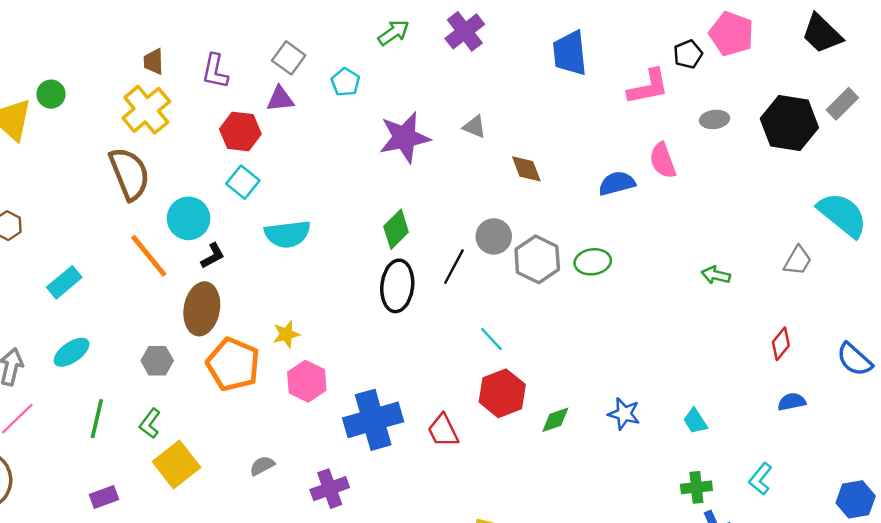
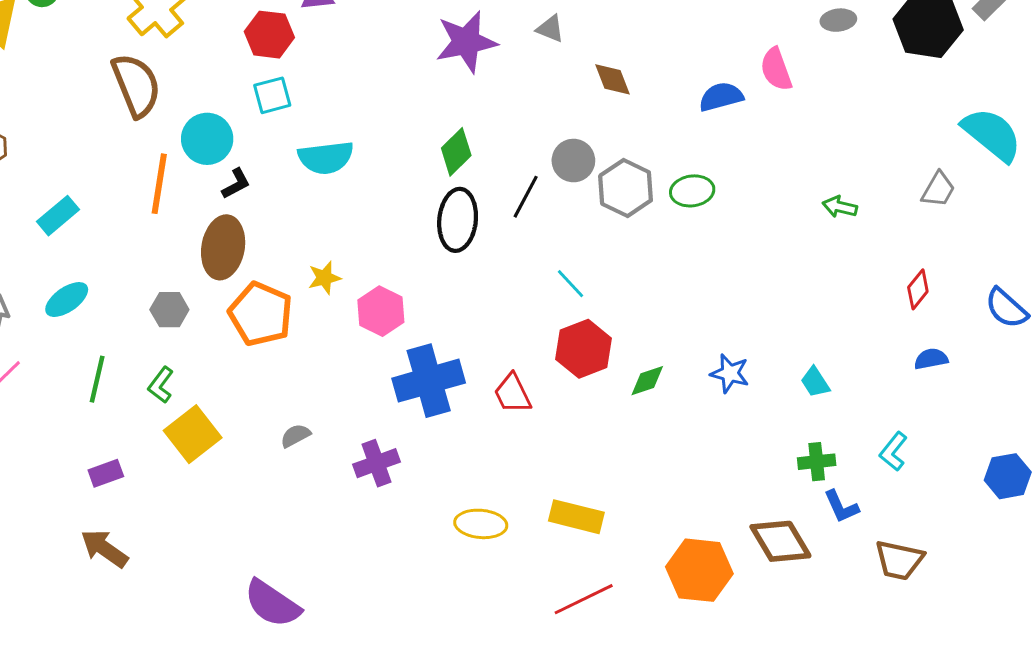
cyan square: (243, 182) -> (272, 95), turned 36
orange line: (149, 256) -> (159, 184), turned 48
pink hexagon: (307, 381) -> (381, 311), moved

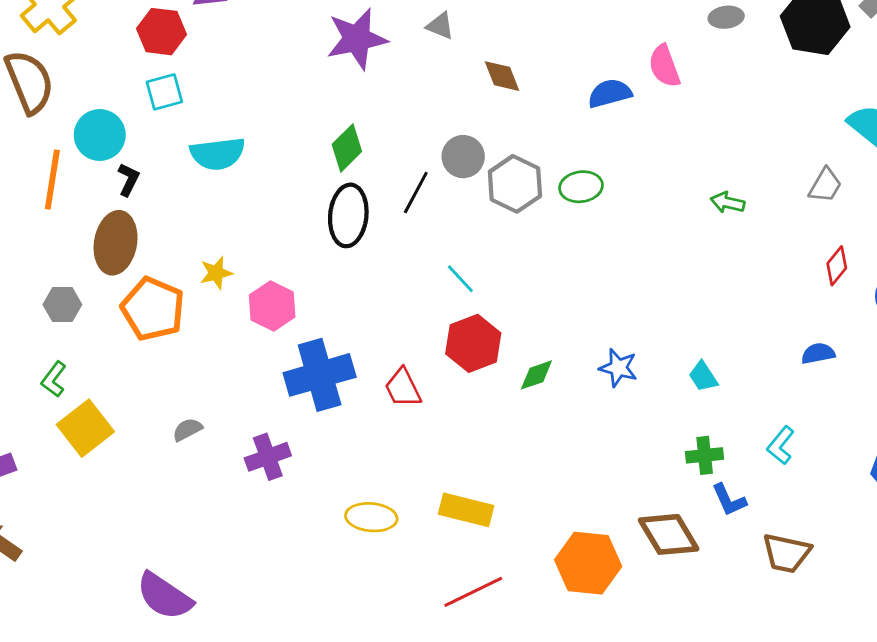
black L-shape: (236, 184) -> (128, 180), turned -36
red diamond: (918, 289) -> (837, 266), moved

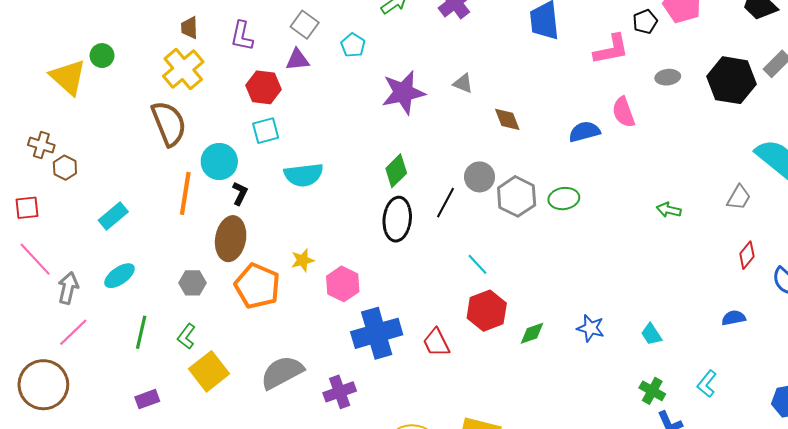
gray semicircle: (187, 430) -> (282, 372), size x2.0
green cross: (705, 455) -> (652, 391), turned 35

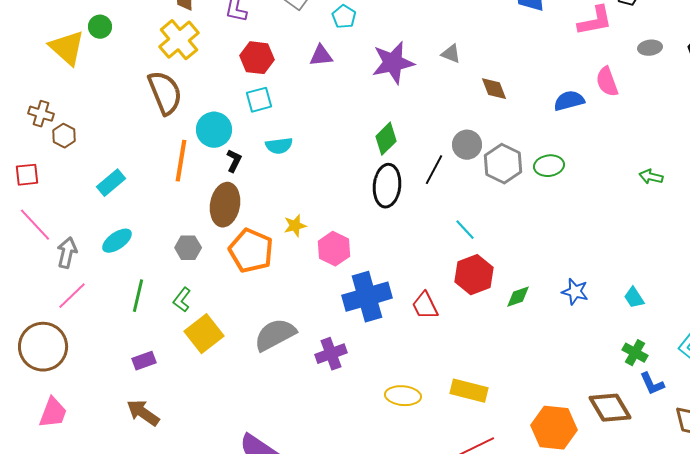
purple triangle: (297, 60) -> (321, 56), moved
cyan semicircle: (304, 175) -> (279, 146), moved, size x0.7

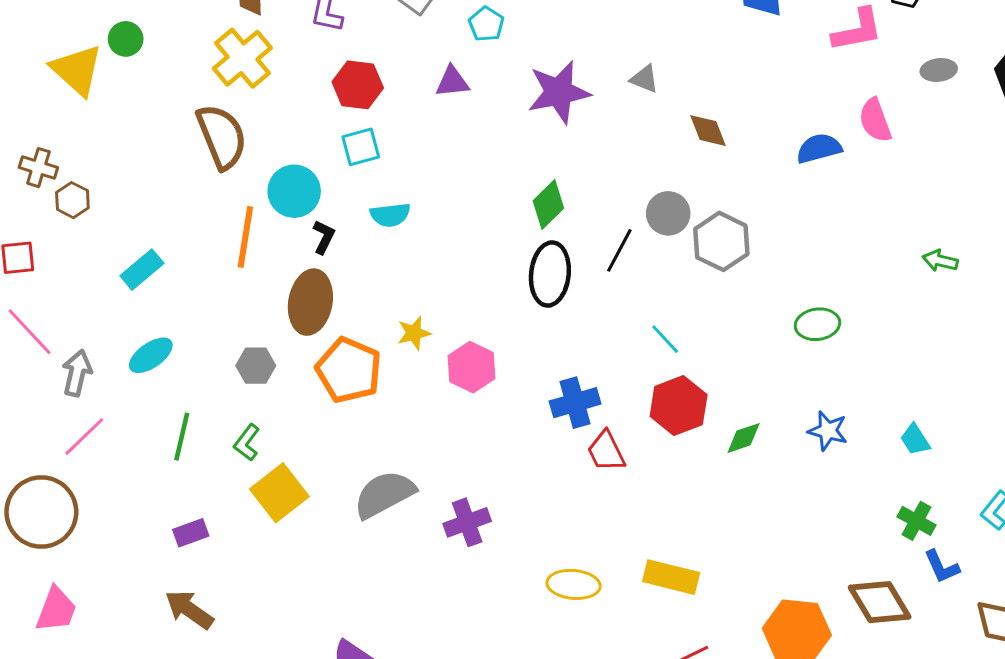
green ellipse: (549, 166) -> (817, 324), moved
blue cross: (367, 297) -> (575, 403), moved, size x0.7

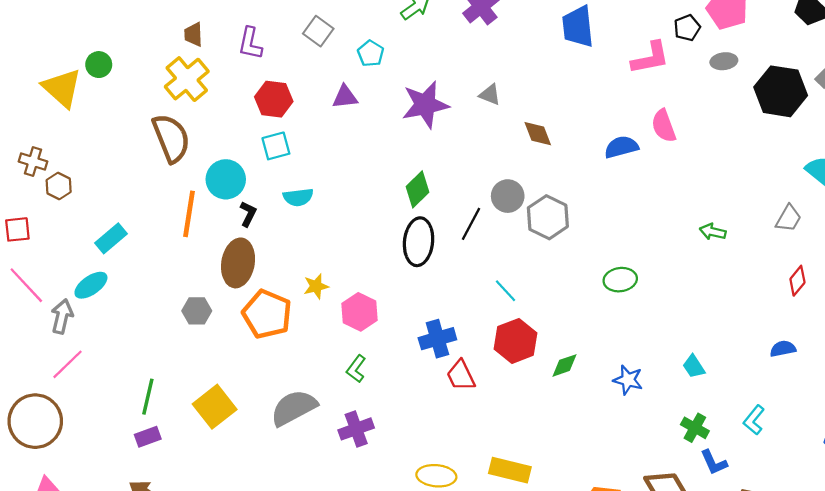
gray ellipse: (939, 70) -> (724, 61), moved
cyan ellipse: (151, 355) -> (91, 285), moved
blue star: (828, 431) -> (628, 380), moved
green line: (182, 437) -> (148, 397), moved
green L-shape: (247, 443) -> (356, 369), moved

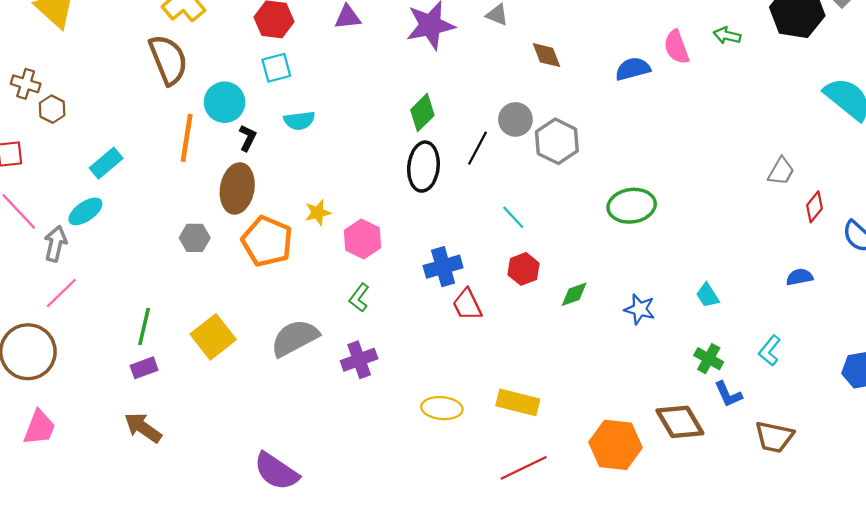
gray trapezoid: (788, 218) -> (781, 171), moved
green arrow: (713, 232) -> (727, 36), moved
green ellipse: (620, 280) -> (632, 206), size x1.4
red hexagon: (515, 341) -> (524, 269), size x0.7

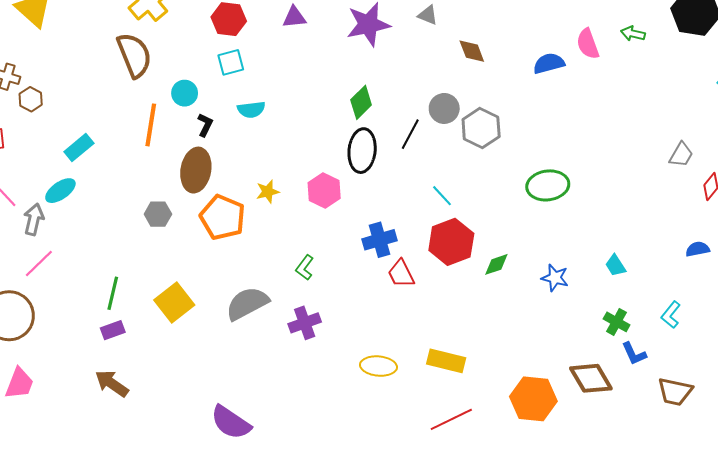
cyan circle: (225, 102) -> (185, 93), size x0.7
pink hexagon: (363, 239) -> (324, 191), moved
red hexagon: (524, 269) -> (451, 242), size x1.6

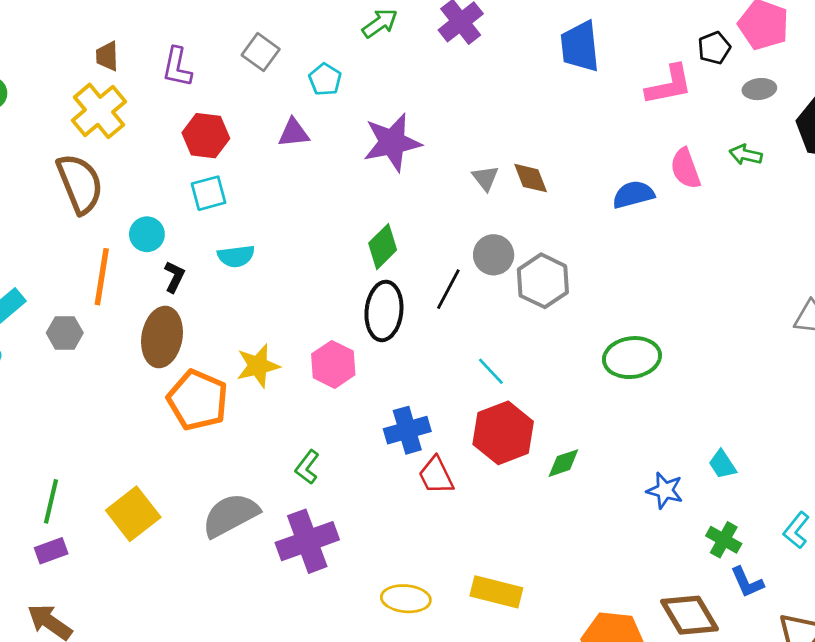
gray triangle: (428, 15) -> (485, 178), moved, turned 30
yellow star: (268, 192) -> (258, 366), size x1.4
gray hexagon: (158, 214) -> (65, 333), moved
blue star: (555, 278) -> (665, 490), moved
purple cross: (305, 323) -> (307, 541), size x1.4

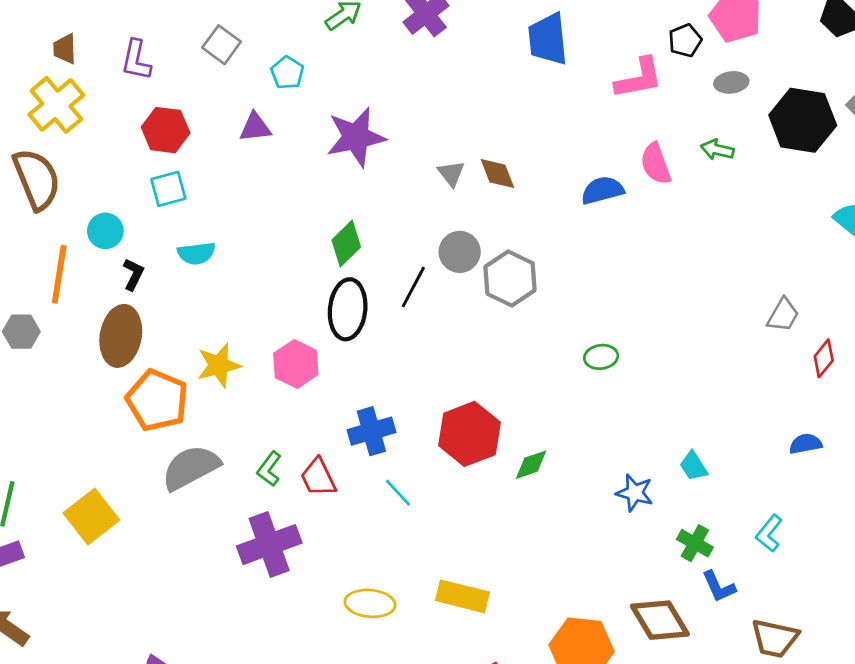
green ellipse: (632, 358) -> (601, 357), size x0.6
cyan line: (491, 371) -> (398, 493), moved
red trapezoid: (436, 475) -> (318, 477), moved
gray semicircle: (231, 515) -> (191, 468), moved

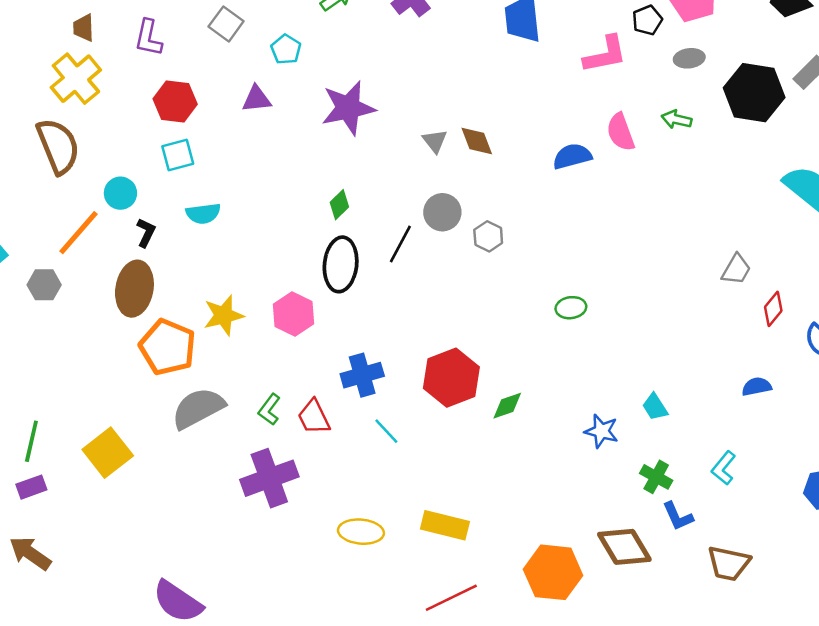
green diamond: (346, 243) -> (339, 205), size x0.7
orange line: (59, 274) -> (78, 233), turned 32
gray hexagon: (510, 278) -> (488, 236), size x0.6

